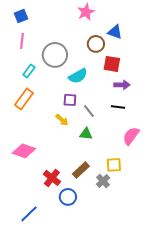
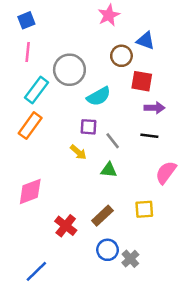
cyan rectangle: (29, 71) -> (36, 90), size x1.5
pink diamond: (24, 151) -> (30, 191), turned -40
gray cross: (103, 181) -> (130, 259), moved
blue circle: (68, 197) -> (108, 250), moved

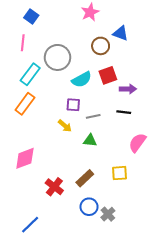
blue square: (26, 20) -> (31, 16), moved, turned -32
red square: (142, 81) -> (108, 75), moved, turned -30
gray line: (113, 141) -> (93, 116), turned -64

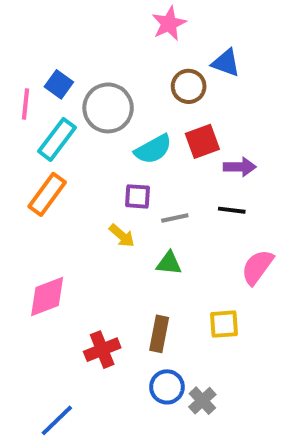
blue square: (31, 16) -> (59, 84), moved
pink line: (23, 43) -> (26, 104), moved
brown rectangle: (85, 178) -> (159, 334), turned -36
red cross: (54, 187) -> (102, 350), turned 30

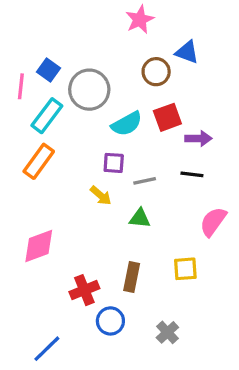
blue circle: (167, 387) -> (110, 321), moved

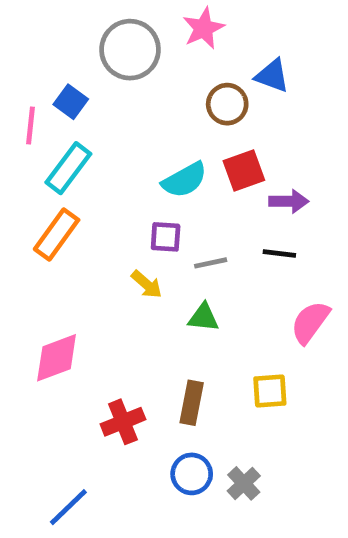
gray circle: (89, 90) -> (130, 50), moved
blue circle: (110, 321) -> (192, 474), moved

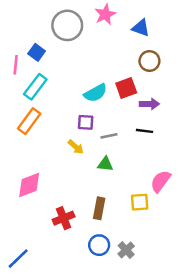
blue triangle: (272, 76) -> (141, 28), moved
brown circle: (227, 104) -> (149, 61), moved
pink semicircle: (310, 322) -> (160, 181), moved
blue line: (68, 507) -> (18, 259), moved

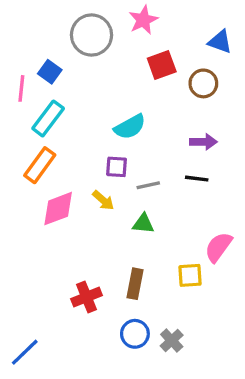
blue triangle: (141, 28) -> (220, 42), moved
red square: (126, 88) -> (162, 65), moved
pink diamond: (29, 185) -> (58, 209), moved

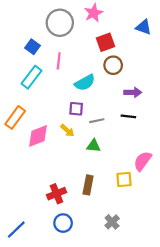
brown circle: (203, 83) -> (113, 65), moved
pink line: (21, 88) -> (59, 61), moved
orange rectangle: (40, 165) -> (15, 117), moved
blue circle: (135, 334) -> (63, 223), moved

